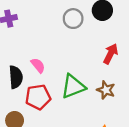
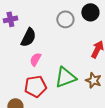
pink semicircle: (38, 65) -> (35, 59), turned -112
black semicircle: (16, 77) -> (28, 37), moved, turned 30

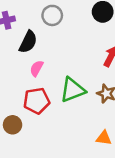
gray circle: (65, 19) -> (52, 15), moved

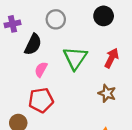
green triangle: (73, 90) -> (75, 58), moved, turned -35

